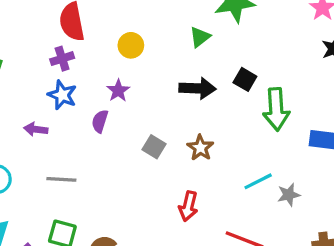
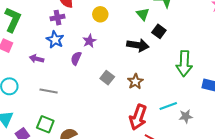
green triangle: (200, 37) -> (143, 14), turned -40
black square: (245, 79) -> (159, 31), moved
red arrow: (188, 206) -> (138, 117), moved, size x1.4

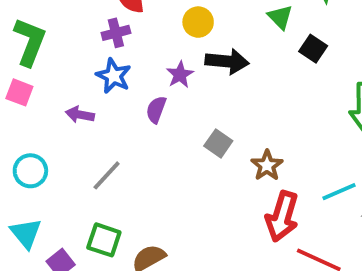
black arrow: (138, 45) -> (227, 61), moved
brown star: (135, 82) -> (267, 165), moved
gray line: (49, 91) -> (107, 175), turned -54

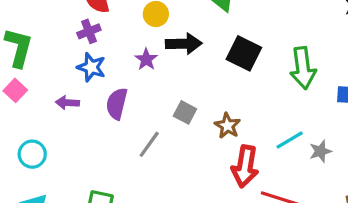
black square: (313, 49) -> (244, 53), moved, size x1.5
pink square: (19, 92) -> (15, 90), turned 30
purple semicircle: (156, 110) -> (117, 104), moved, size x1.4
gray line: (107, 175) -> (149, 144), moved

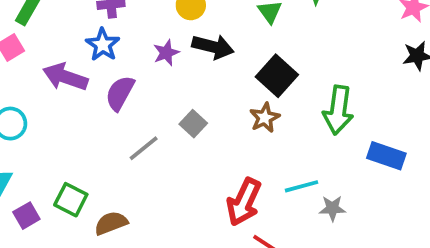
purple arrow: (67, 103) -> (65, 77), size x1.6
brown star: (227, 126) -> (265, 118), moved

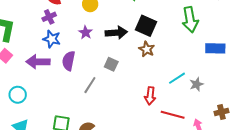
black arrow: (213, 47) -> (116, 33), moved
green arrow: (338, 110) -> (190, 20), moved
red arrow: (244, 202) -> (150, 96), size x0.7

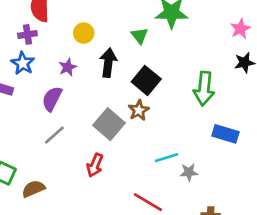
black arrow: (116, 33) -> (108, 63), moved, turned -95
purple semicircle: (69, 61) -> (52, 99), moved
gray square: (111, 64) -> (109, 124), moved, size x1.6
red arrow: (150, 96) -> (95, 165), moved

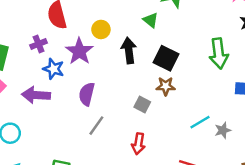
purple cross: (27, 34) -> (39, 44), moved
purple star: (68, 67) -> (79, 51), moved, size x1.6
brown star: (139, 110) -> (166, 86), turned -30
gray square: (109, 124) -> (142, 105), size x0.6

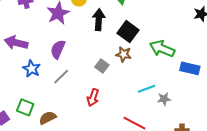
green arrow: (219, 53) -> (162, 49), moved, turned 110
blue star: (53, 69) -> (32, 69), moved

